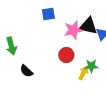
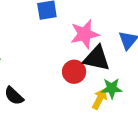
black triangle: (88, 26) -> (97, 58), moved

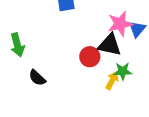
pink star: (85, 34) -> (120, 24), moved

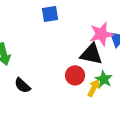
red circle: (90, 57) -> (75, 75), moved
green star: (123, 71) -> (104, 79), turned 30

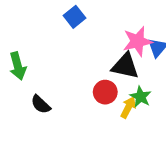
blue square: (50, 14) -> (75, 17), turned -30

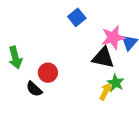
blue square: (75, 17) -> (77, 17), moved
red circle: (105, 92) -> (48, 73), moved

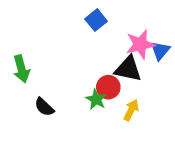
red circle: (48, 73) -> (108, 87), moved
green star: (116, 83) -> (96, 99), moved

